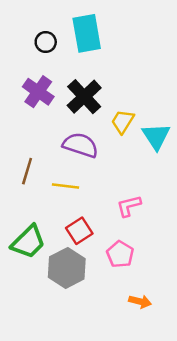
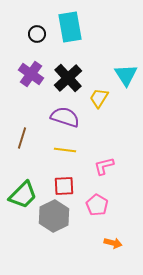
cyan triangle: (156, 136) -> (126, 75), moved
yellow line: (66, 186) -> (65, 150), moved
red square: (79, 231) -> (64, 186), turned 30

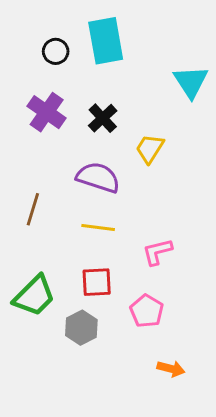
cyan triangle: (126, 75) -> (191, 82), moved
black cross: (68, 78) -> (103, 118), size x0.7
gray hexagon: (54, 216) -> (81, 328), size x0.7

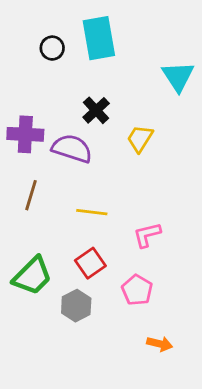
purple cross: (47, 112) -> (25, 134), moved, turned -32
purple semicircle: (98, 177) -> (72, 149), moved
red square: (97, 282) -> (90, 263), turned -32

